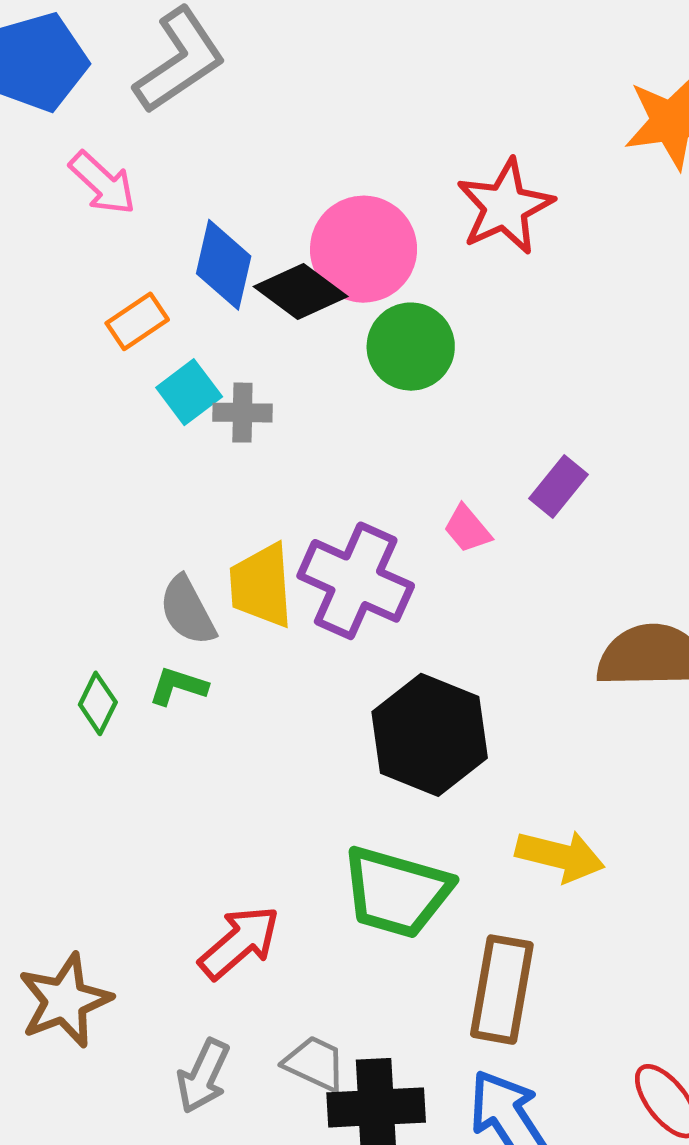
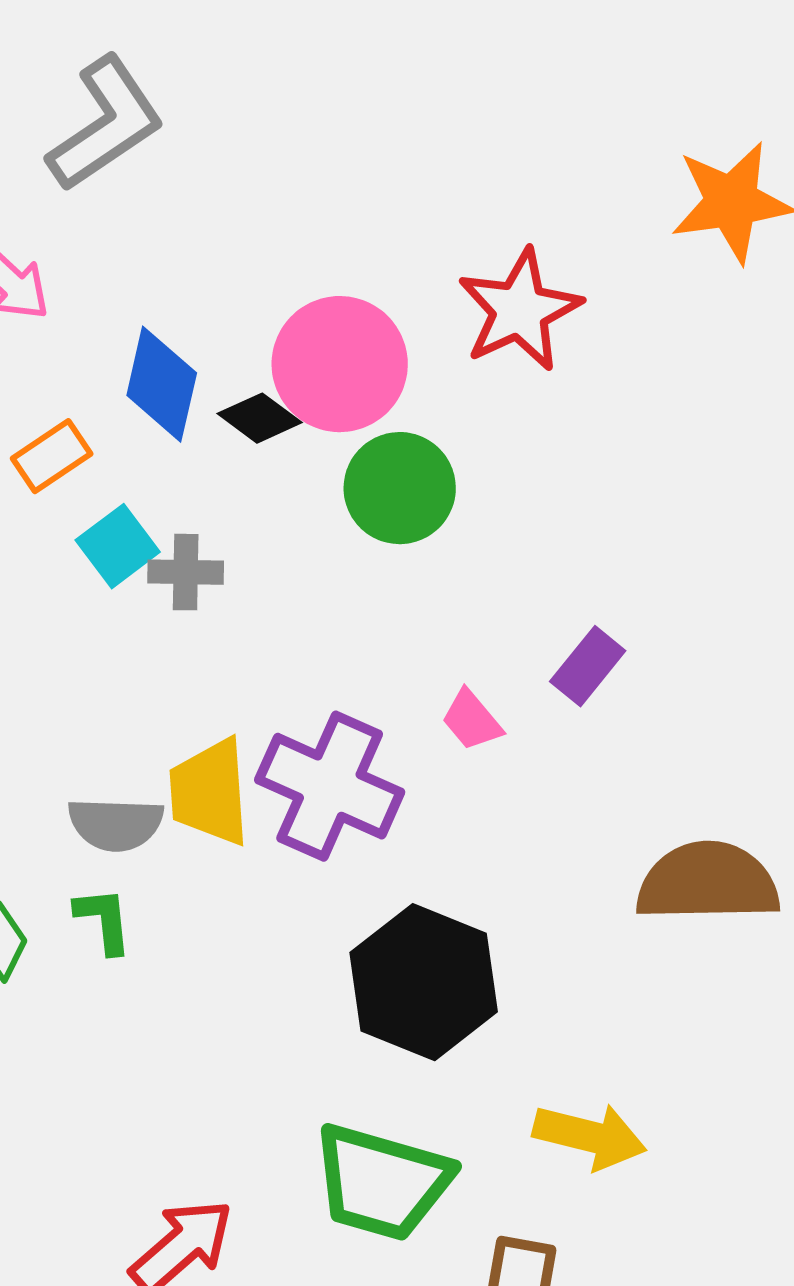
black diamond: (301, 292) -> (260, 418), size x0.7
gray semicircle: (187, 611) -> (116, 824), turned -60
green L-shape: (178, 686) -> (104, 920), turned 66

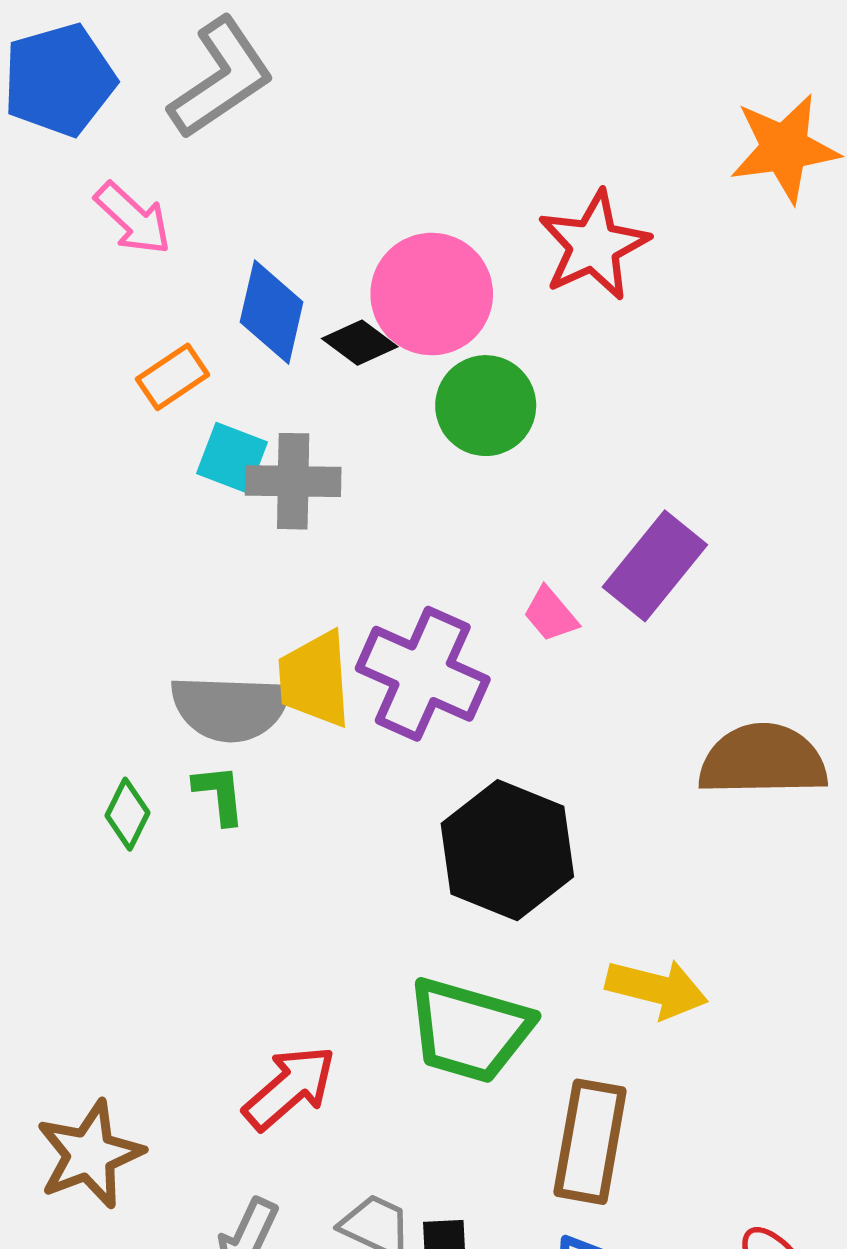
cyan square: (118, 546) -> (232, 458), turned -32
gray cross: (186, 572) -> (293, 481), size x1.4
purple rectangle: (588, 666) -> (655, 566), size x1.5
gray semicircle: (116, 824) -> (230, 708), size x1.4

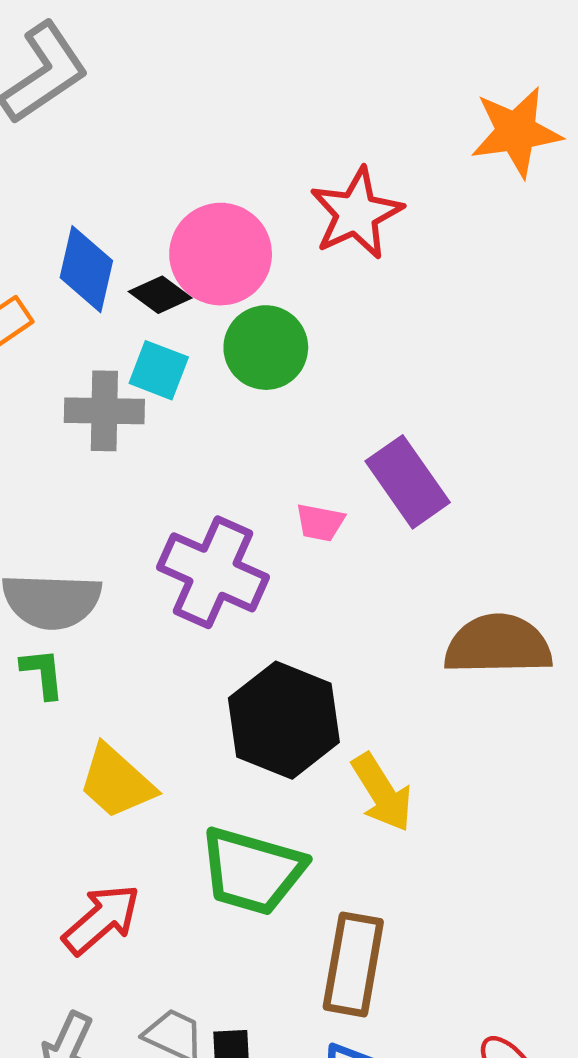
cyan square: (232, 458) -> (159, 370), moved
purple rectangle: (655, 566) -> (408, 482), turned -74
pink trapezoid: (550, 614) -> (320, 523), turned -39
yellow trapezoid: (315, 679) -> (116, 782), moved, turned -44
yellow arrow: (657, 989) -> (382, 793), moved, turned 44

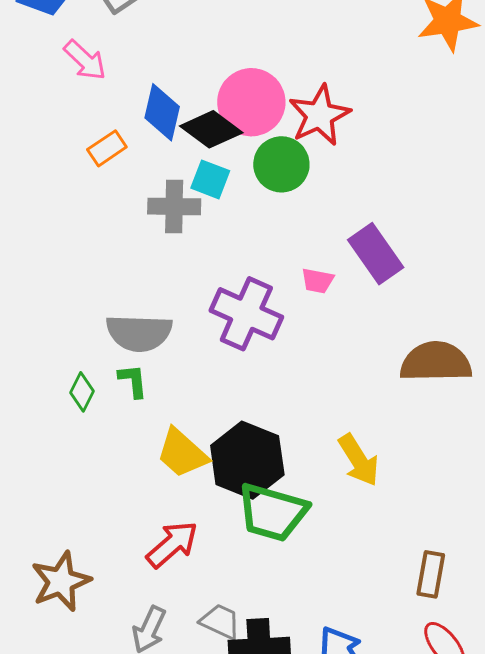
red star: (356, 213) -> (320, 115), moved
black diamond: (160, 295) -> (211, 129), size x1.5
black hexagon: (284, 720) -> (247, 460), moved
brown rectangle: (353, 964) -> (431, 574), moved, size x0.7

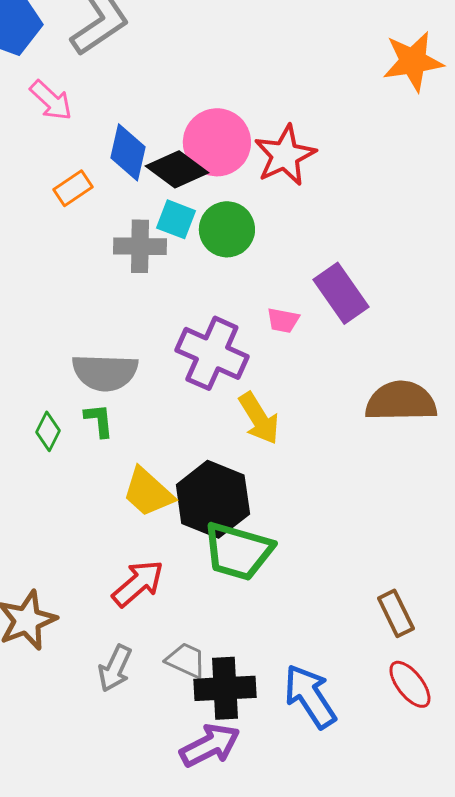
green circle: (281, 164) -> (227, 229), moved
yellow arrow: (359, 460) -> (259, 418), moved
brown rectangle: (431, 574) -> (396, 613), turned -36

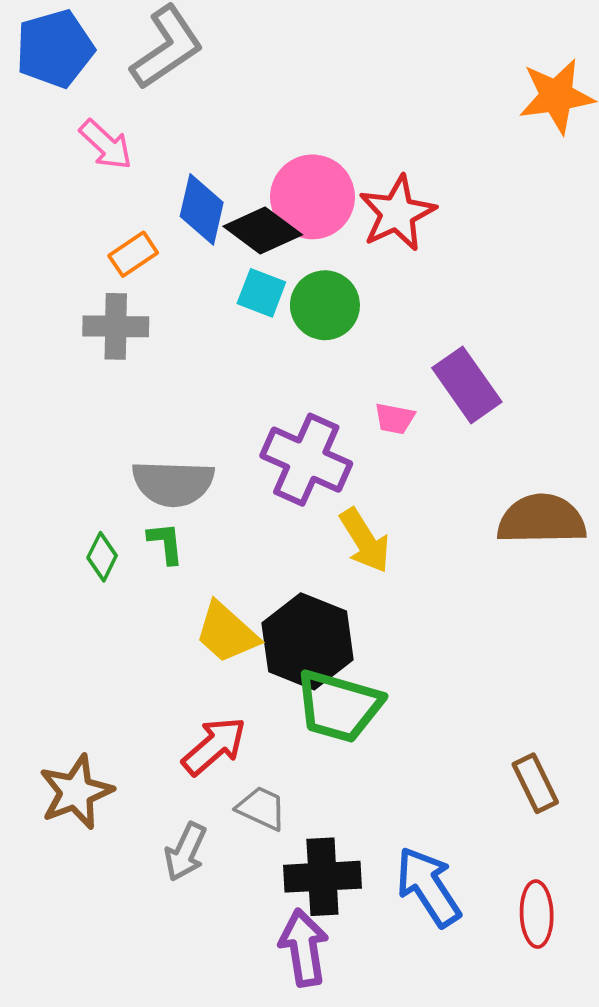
gray cross: (140, 246) -> (116, 326), moved
gray trapezoid: (186, 660) -> (261, 808), moved
red ellipse: (410, 684) -> (537, 914), moved, turned 36
purple arrow: (210, 745) -> (304, 948), turned -72

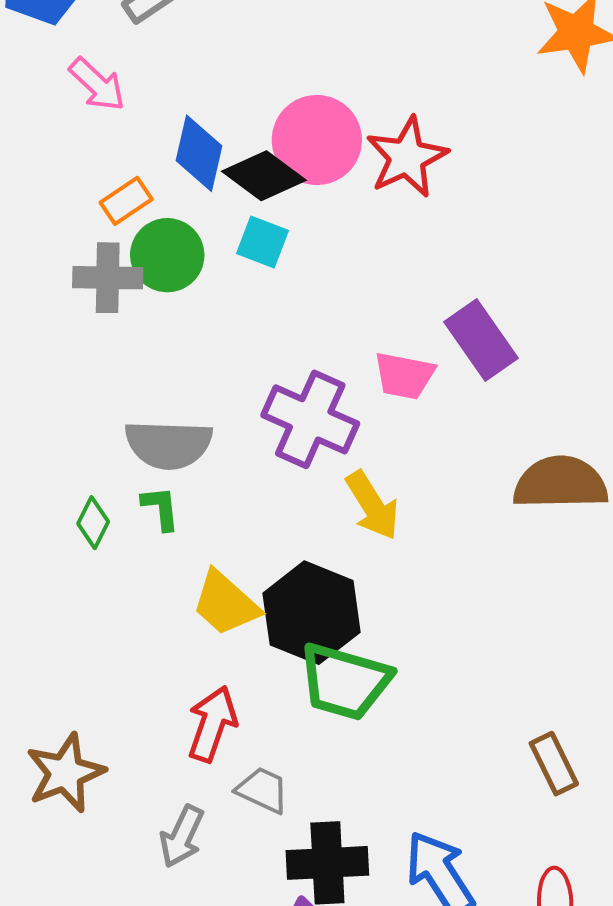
green circle: (325, 305) -> (167, 255), moved
pink trapezoid: (395, 419) -> (404, 376), size x1.4
red arrow: (214, 746) -> (212, 724), turned -30

